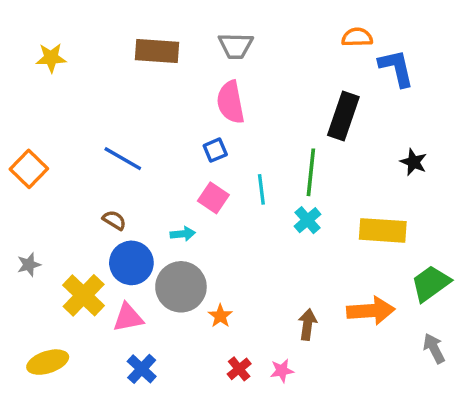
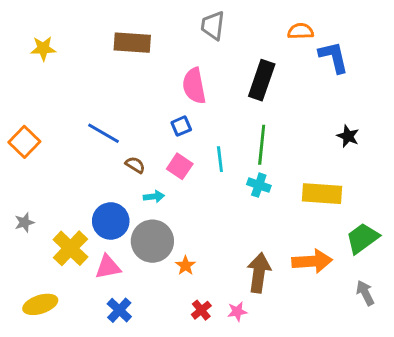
gray trapezoid: (236, 46) -> (213, 25), moved, turned 96
black rectangle: (343, 116) -> (262, 80), moved
brown semicircle: (114, 220) -> (135, 165), moved
cyan cross: (307, 220) -> (259, 185), turned -30
brown arrow: (307, 324) -> (259, 273), size x1.5

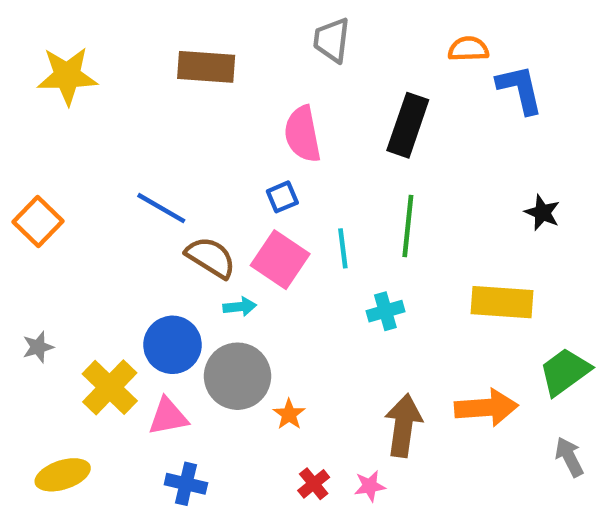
yellow star: (43, 48) -> (67, 76), size x1.5
brown semicircle: (135, 165) -> (211, 257), size x1.6
pink square: (180, 166) -> (280, 260), size x1.4
cyan cross: (259, 185) -> (385, 311), moved, turned -35
blue cross: (119, 310) -> (186, 484), turned -30

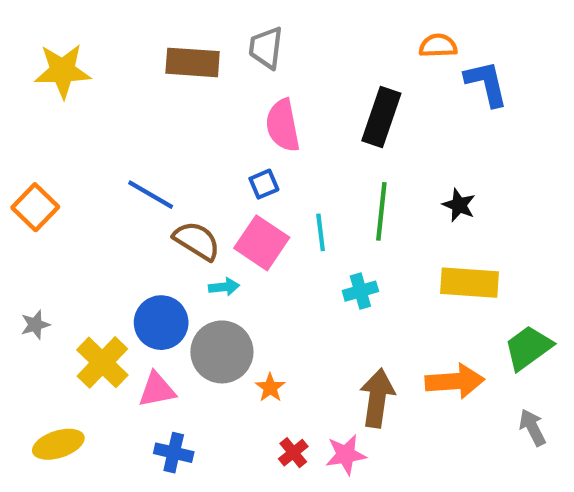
gray trapezoid: (332, 40) -> (266, 48), moved
black star: (542, 213) -> (459, 205), moved
pink star: (370, 486) -> (346, 455), size x1.4

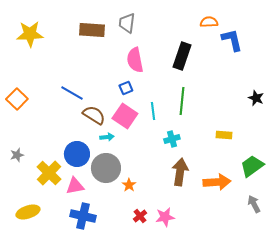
black star: (459, 205) -> (256, 98), moved
yellow rectangle: (469, 283) -> (224, 135), size x0.6
brown arrow: (377, 398) -> (180, 172), moved
blue cross: (174, 453) -> (83, 216), size x1.4

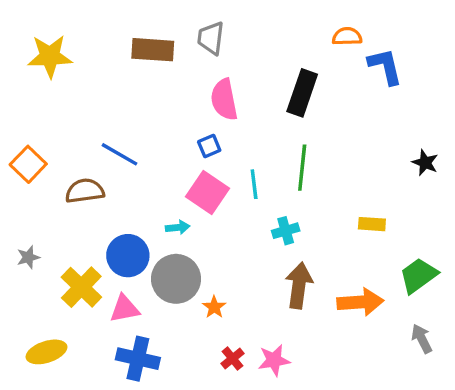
brown semicircle: (94, 115) -> (85, 191), moved, turned -40

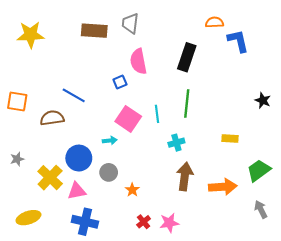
blue square: (209, 146) -> (120, 82), moved
orange square: (28, 164) -> (17, 101), turned -35
gray circle: (176, 279) -> (109, 172), size x0.6

